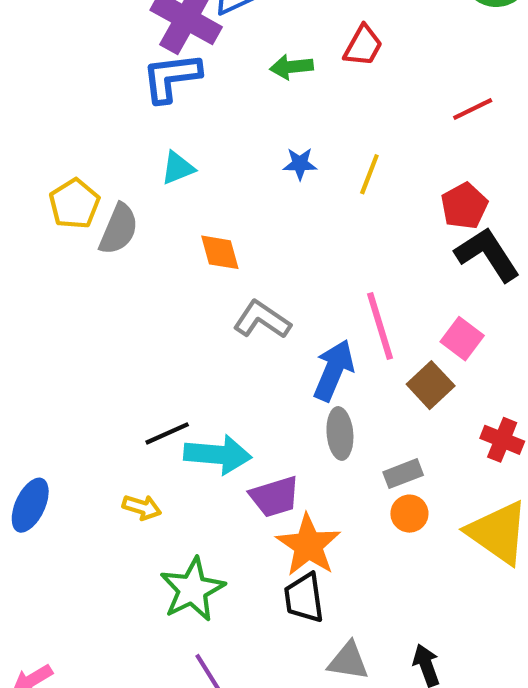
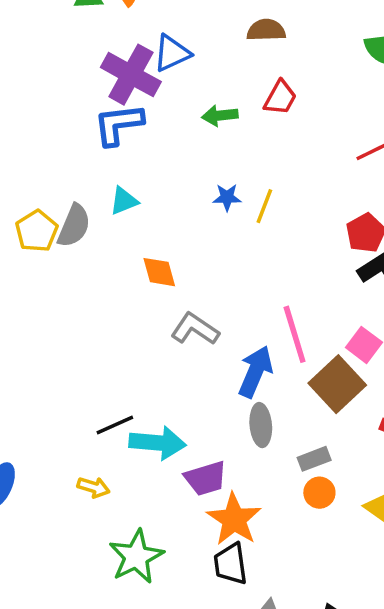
yellow line: (369, 174) -> (264, 206), moved
gray semicircle: (119, 229) -> (74, 226), moved
brown square: (431, 385) -> (337, 384), size x1.4

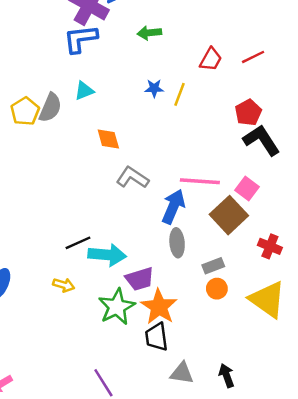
red trapezoid: (280, 98) -> (211, 59), moved
pink line: (295, 334) -> (200, 181), turned -69
green star: (136, 557) -> (117, 307), moved

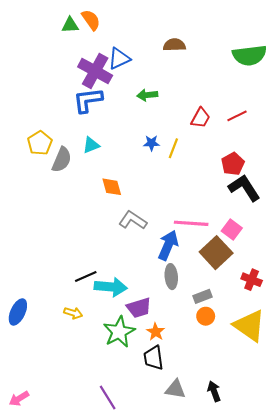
yellow pentagon: (25, 111) -> (40, 143), moved
orange star: (159, 307) -> (156, 332), size x0.6

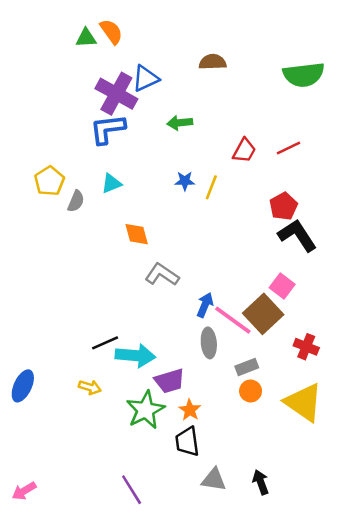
gray semicircle: (62, 160) -> (76, 201), size x0.7
pink line: (191, 223) -> (233, 320), moved, turned 32
blue arrow: (168, 245) -> (205, 305), size x0.7

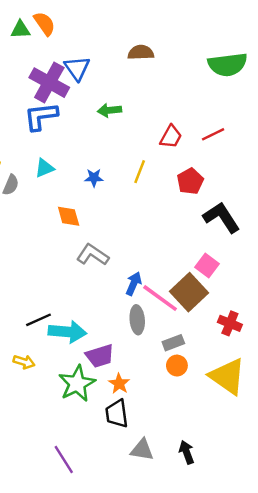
blue triangle: (146, 78) -> (77, 68), turned -40
blue star: (185, 181) -> (94, 178), moved
red pentagon: (283, 206) -> (190, 181), moved

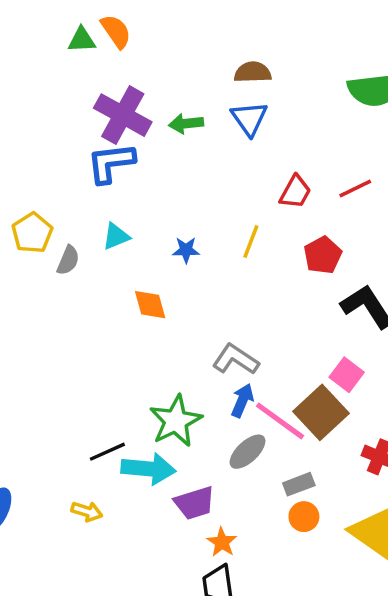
blue triangle: (77, 68) -> (249, 118), moved
green arrow: (110, 110) -> (186, 124), moved
gray L-shape: (93, 255) -> (236, 359), moved
gray ellipse: (137, 320) -> (248, 452), turned 52
green star: (77, 384) -> (176, 421), moved

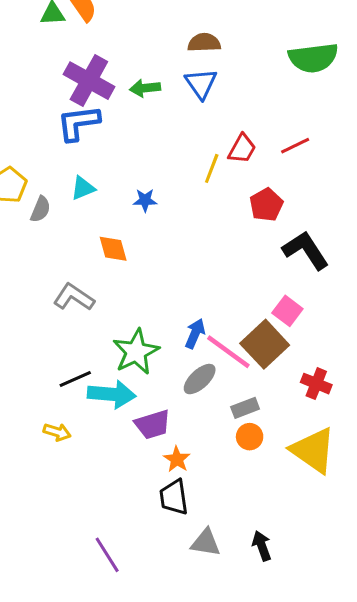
yellow line: (251, 241) -> (212, 168), moved
gray L-shape: (236, 359) -> (74, 297), moved

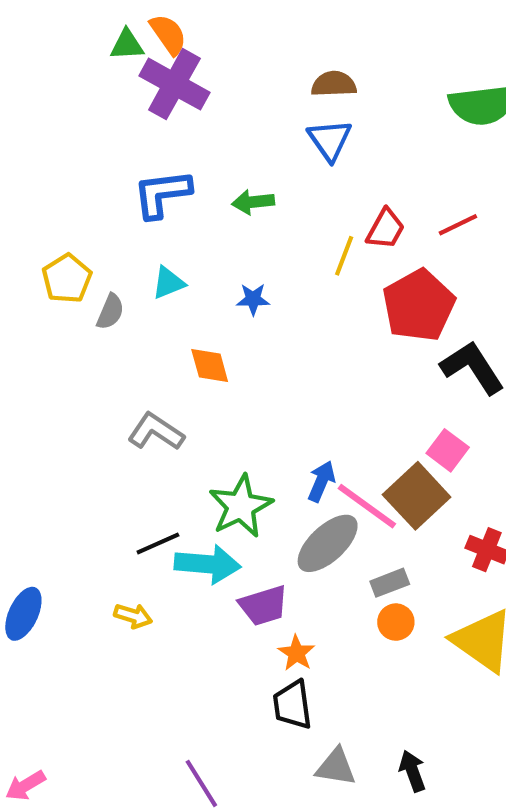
purple cross: (89, 81) -> (174, 84), moved
green arrow: (145, 88) -> (253, 202), moved
red pentagon: (266, 205) -> (419, 305), size x1.6
gray ellipse: (200, 379) -> (328, 543), size x1.4

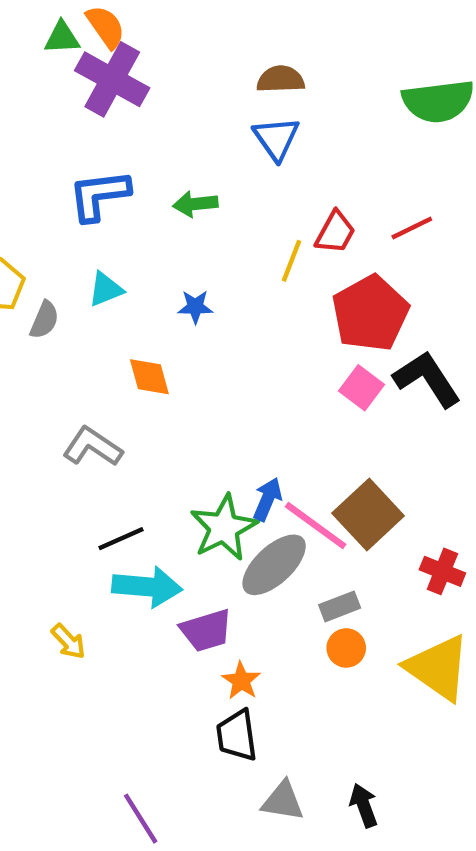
pink square: (448, 450) -> (362, 388), moved
green star: (241, 506) -> (224, 528), moved
black line: (158, 543) -> (121, 539), moved
yellow arrow: (133, 616) -> (68, 641), turned 30

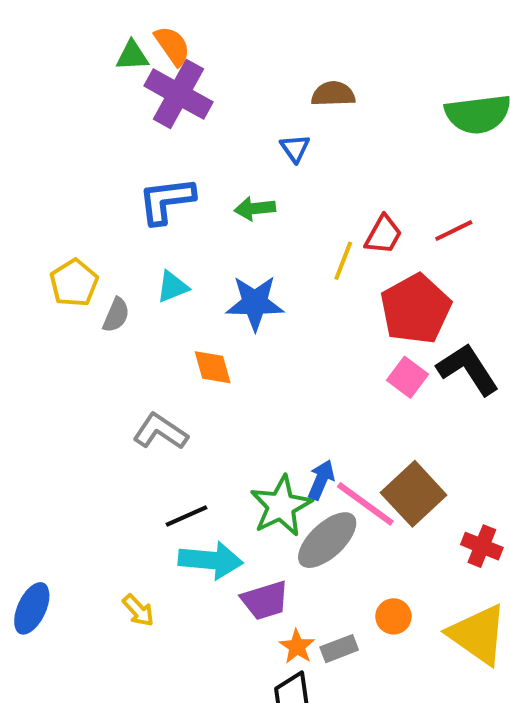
blue triangle: (276, 138) -> (295, 148), moved, size x0.7
blue star: (195, 307) -> (255, 303), size x1.8
gray rectangle: (340, 606) -> (339, 649), moved

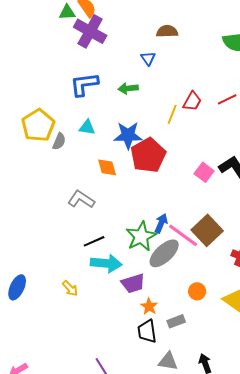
yellow pentagon: (74, 283) -> (38, 125), size x1.4
cyan triangle: (172, 287) -> (87, 127), turned 30
red pentagon: (416, 309) -> (148, 155), moved
gray rectangle: (339, 649) -> (176, 321), moved

